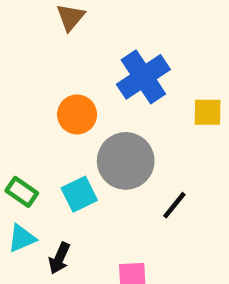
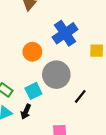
black arrow: (59, 258) -> (26, 112), moved

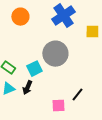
orange circle: (32, 52) -> (20, 17), moved
black line: (80, 96) -> (77, 95), moved

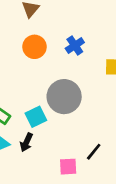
blue cross: (63, 16) -> (75, 45), size x0.6
orange circle: (20, 17) -> (34, 47), moved

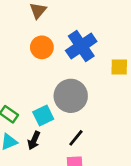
blue cross: (75, 45) -> (81, 46), size x1.6
black line: (94, 152) -> (76, 138), moved

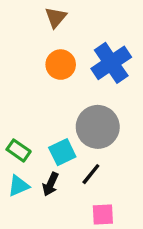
black line: (76, 138) -> (91, 174), moved

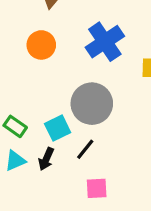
orange circle: (61, 65) -> (41, 45), moved

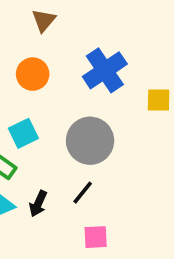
cyan square: (58, 128) -> (23, 133), moved

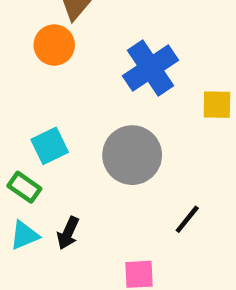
orange circle: (33, 74) -> (54, 45), moved
black line: (83, 193) -> (187, 219), moved

